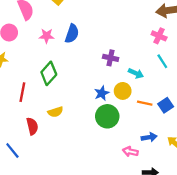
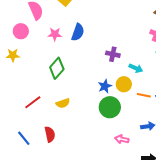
red line: (22, 92) -> (33, 102), moved, turned 42
red semicircle: (32, 126) -> (50, 134), moved
pink arrow: (130, 152) -> (122, 139), moved

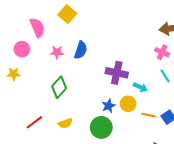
purple cross: (113, 54) -> (117, 73), size x1.5
green circle: (110, 107) -> (101, 127), moved

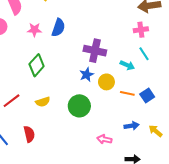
pink cross: (162, 52) -> (141, 30), turned -32
cyan arrow: (140, 87) -> (127, 65), moved
blue star: (108, 106) -> (87, 75), moved

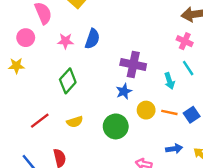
pink cross: (141, 30) -> (185, 41), turned 32
cyan arrow: (127, 65) -> (169, 81), turned 48
yellow circle: (106, 82) -> (146, 110), moved

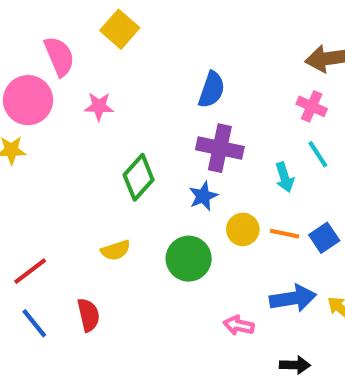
pink circle: (26, 38) -> (28, 100), size x1.5
blue semicircle: (92, 39) -> (212, 90), moved
green diamond: (68, 81) -> (139, 177), moved
red line: (40, 121) -> (30, 271), moved
blue arrow: (174, 149) -> (293, 298), size x1.5

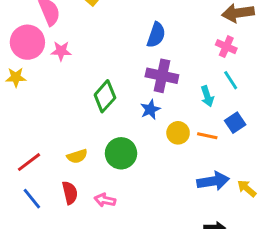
pink star: (99, 106) -> (61, 51), moved
blue square: (324, 238) -> (235, 123), moved
yellow semicircle: (116, 250) -> (77, 156), moved
green circle: (189, 259) -> (121, 153), moved
pink arrow: (239, 325) -> (105, 200), moved

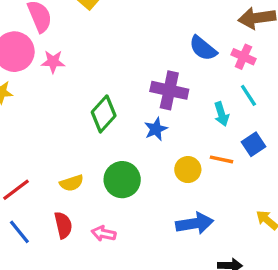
blue semicircle: (156, 35) -> (203, 48), moved, turned 110
yellow circle: (178, 133) -> (188, 170), moved
blue arrow: (213, 181) -> (195, 223), moved

